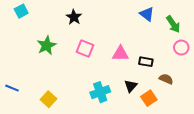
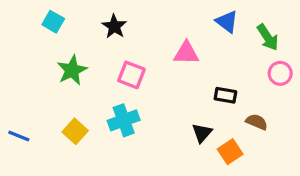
cyan square: (21, 11) -> (53, 22), moved, turned -32
pink triangle: (120, 54) -> (186, 53), moved
cyan cross: (100, 92) -> (124, 120), moved
yellow square: (49, 99) -> (75, 131), moved

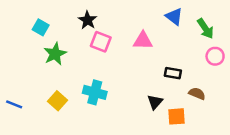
cyan square: (53, 22) -> (41, 27), moved
pink square: (131, 75) -> (101, 42), moved
cyan cross: (124, 120) -> (95, 92), turned 35
orange square: (230, 152) -> (177, 116), turned 30

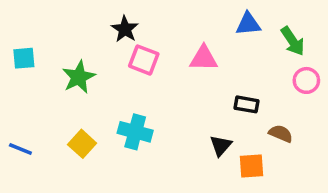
blue triangle: (174, 17) -> (248, 24), turned -42
cyan square: (41, 27) -> (24, 58), moved, turned -35

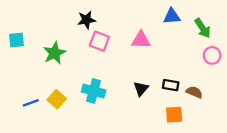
black star: (125, 29) -> (86, 20), turned 30
black rectangle: (246, 104) -> (171, 85), moved
black triangle: (221, 146) -> (141, 89), moved
blue line: (20, 149) -> (31, 103), moved, turned -42

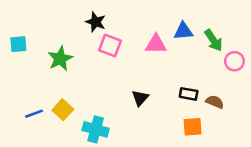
blue triangle: (172, 16) -> (183, 31), moved
black star: (86, 20) -> (96, 22), turned 30
green arrow: (203, 28) -> (213, 40), moved
black triangle: (141, 89) -> (140, 98), moved
cyan cross: (94, 91) -> (96, 129), moved

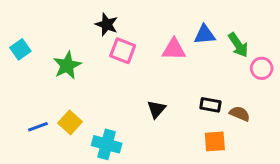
cyan square: (18, 44) -> (20, 49), turned -30

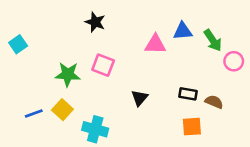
pink square: (123, 51) -> (103, 65), moved
green star: (67, 65) -> (68, 74), moved, turned 30

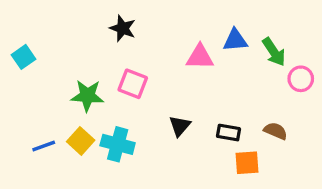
black rectangle: (188, 94) -> (228, 133), moved
cyan cross: (95, 129) -> (118, 144), moved

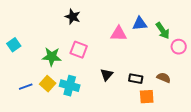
cyan square: (24, 57) -> (14, 45), moved

